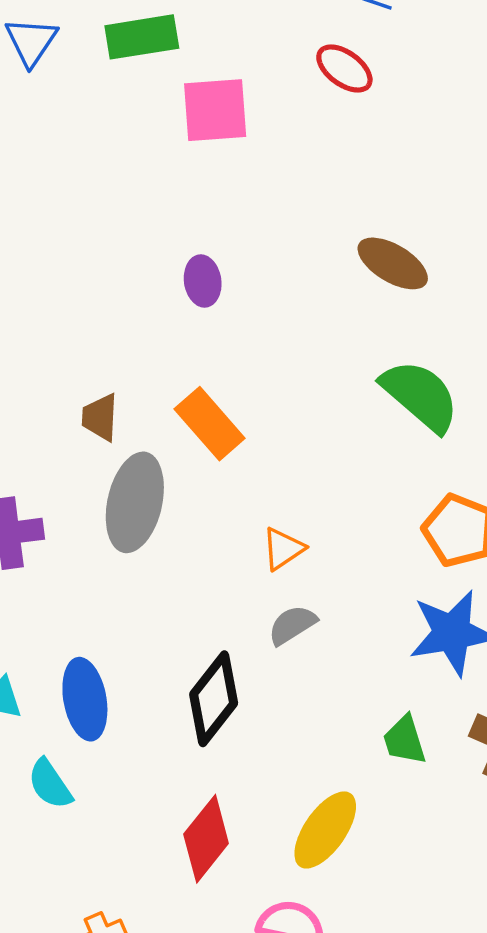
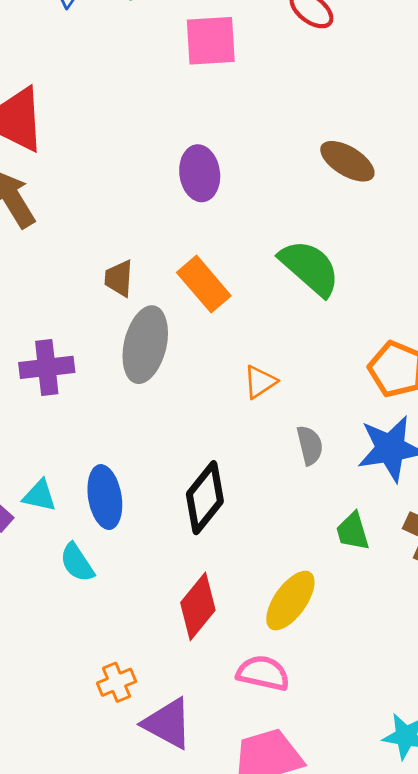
purple ellipse: (203, 281) -> (200, 173), size x1.4
green semicircle: (420, 396) -> (310, 268), moved
gray semicircle: (292, 625) -> (310, 445), moved, turned 108

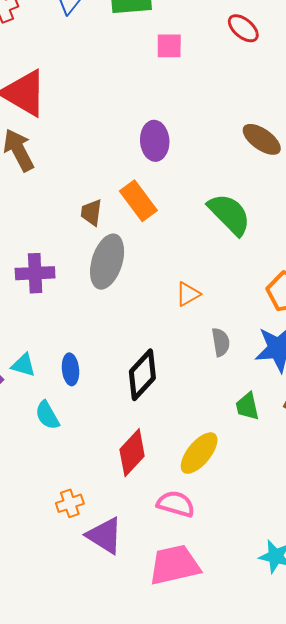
pink square: (211, 41) -> (169, 46), size x0.7
orange rectangle: (204, 284) -> (138, 201), moved
blue ellipse: (105, 497) -> (71, 369), size x0.7

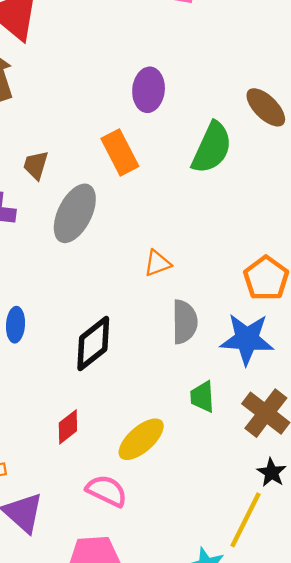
brown trapezoid: (91, 212) -> (36, 165), moved
green semicircle: (229, 214) -> (212, 148), moved, turned 60
gray semicircle: (221, 342) -> (185, 322), size x1.4
red diamond: (132, 453) -> (68, 427), size x0.7

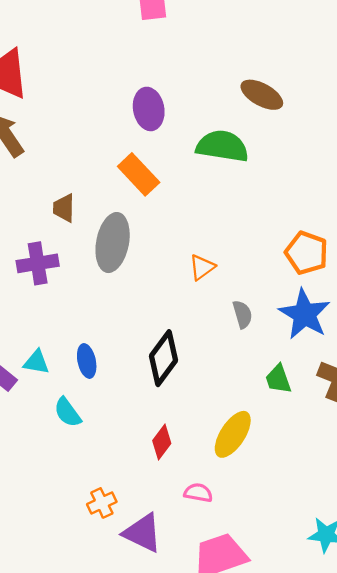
green semicircle: (212, 148) -> (222, 146), turned -90
gray semicircle: (185, 322) -> (242, 314), size x0.7
blue star: (247, 339) -> (305, 314), turned -30
pink semicircle: (107, 491) -> (198, 493), moved, size x0.7

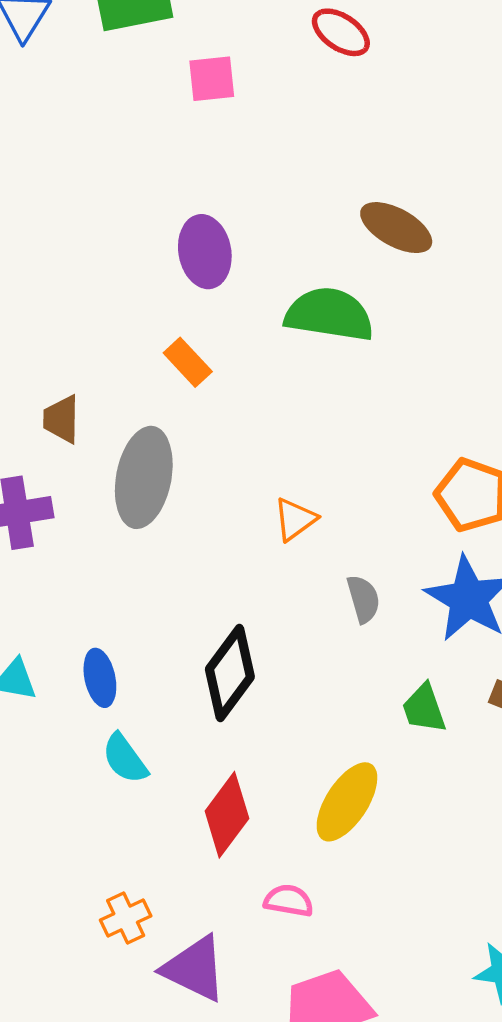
orange rectangle: (139, 174) -> (188, 362), size x0.7
cyan semicircle: (67, 412) -> (125, 759), moved
red diamond: (162, 442) -> (227, 815), size x1.4

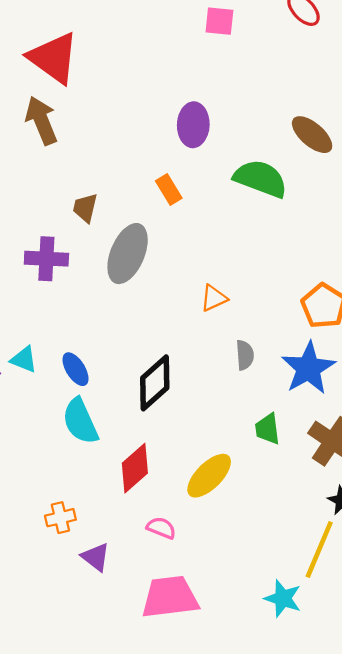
blue ellipse: (100, 678) -> (76, 369), turned -32
cyan semicircle: (125, 759) -> (80, 421), size x1.4
purple triangle: (194, 969) -> (96, 557), size x0.7

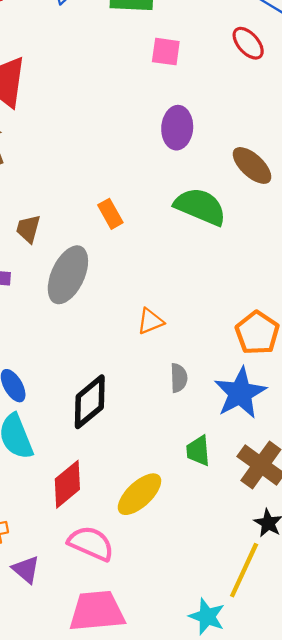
purple ellipse: (193, 125) -> (177, 128), moved
pink semicircle: (161, 528) -> (91, 543), size x1.6

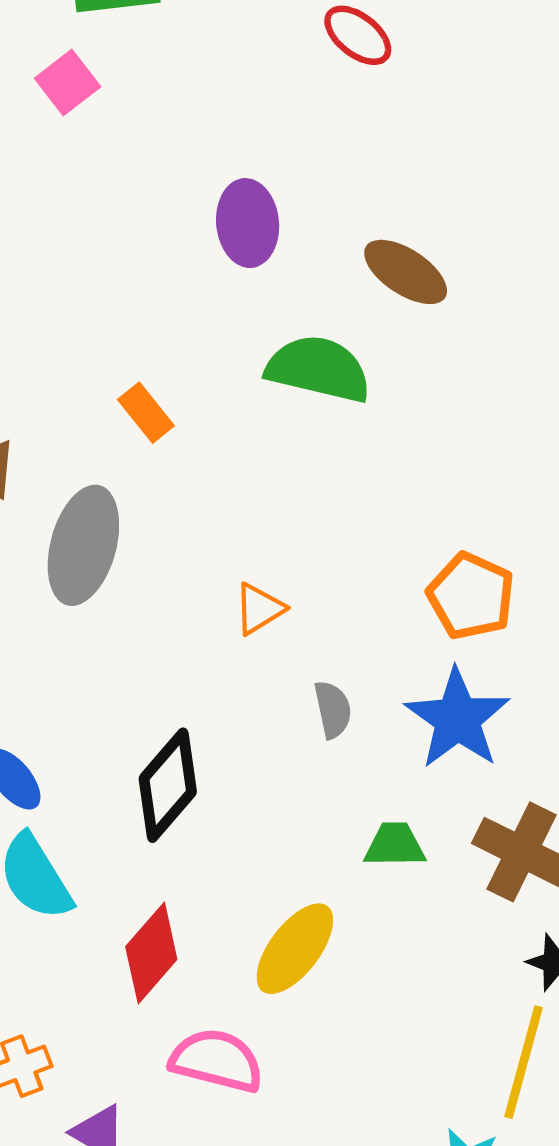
pink square: (166, 52) -> (68, 83), moved, turned -36
green trapezoid: (198, 451) -> (395, 845), turned 104

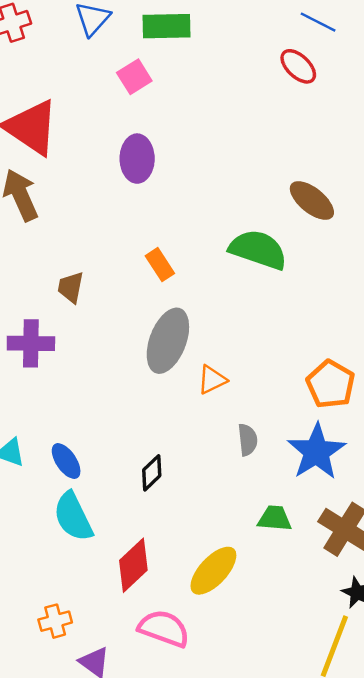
purple ellipse: (248, 223) -> (137, 159), moved
gray ellipse: (83, 545) -> (168, 341), moved
black diamond: (168, 785) -> (152, 473), size x0.6

